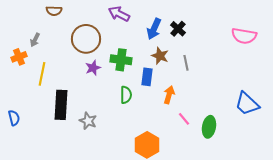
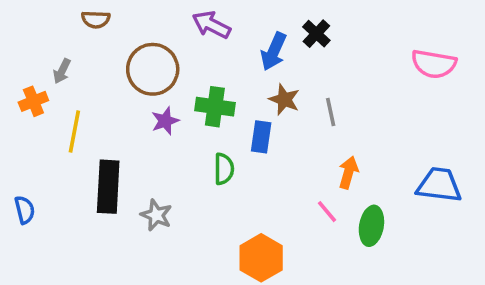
black cross: (178, 29) -> (316, 34), moved
orange arrow: (169, 95) -> (348, 172), moved
blue trapezoid: (247, 104) -> (439, 185), turned 144

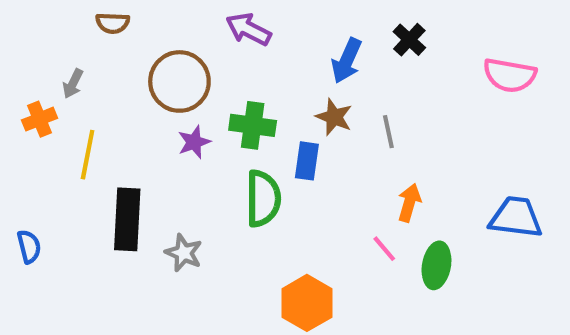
black cross: (316, 34) -> (409, 40), moved
blue arrow: (274, 51) -> (347, 61), moved
green semicircle: (224, 169) -> (263, 199), size x1.5

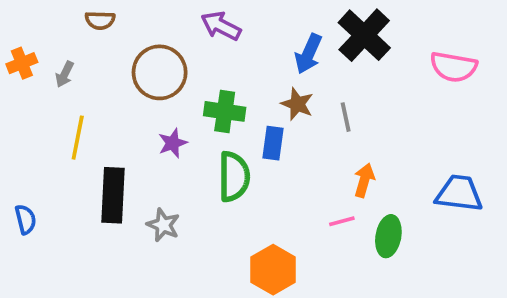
black cross: (409, 40) -> (364, 35), size x1.8
orange cross: (39, 119) -> (22, 63), moved
purple star: (194, 142) -> (173, 143), moved
pink line: (384, 249) -> (342, 221), turned -65

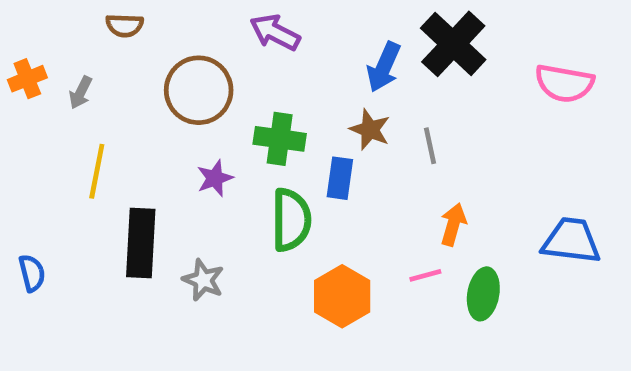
orange hexagon: (273, 270) -> (342, 296), moved

